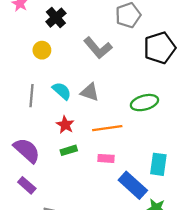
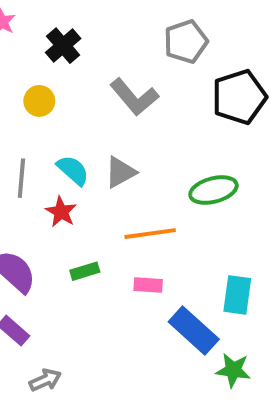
gray triangle: (90, 92) -> (120, 172), turned -48
red star: (65, 125) -> (61, 212), moved

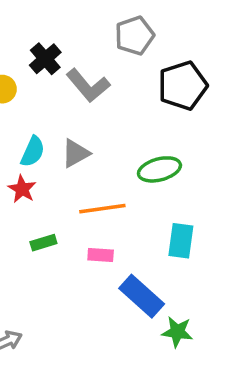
black cross: (63, 46) -> (45, 59), moved
cyan semicircle: (73, 170) -> (33, 152), turned 72
cyan rectangle: (237, 295) -> (181, 241), moved

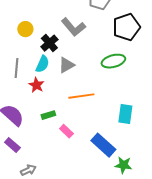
black cross: (45, 59) -> (49, 43), moved
green ellipse: (159, 169) -> (113, 61), moved
pink rectangle: (101, 255) -> (66, 131), moved, turned 40

